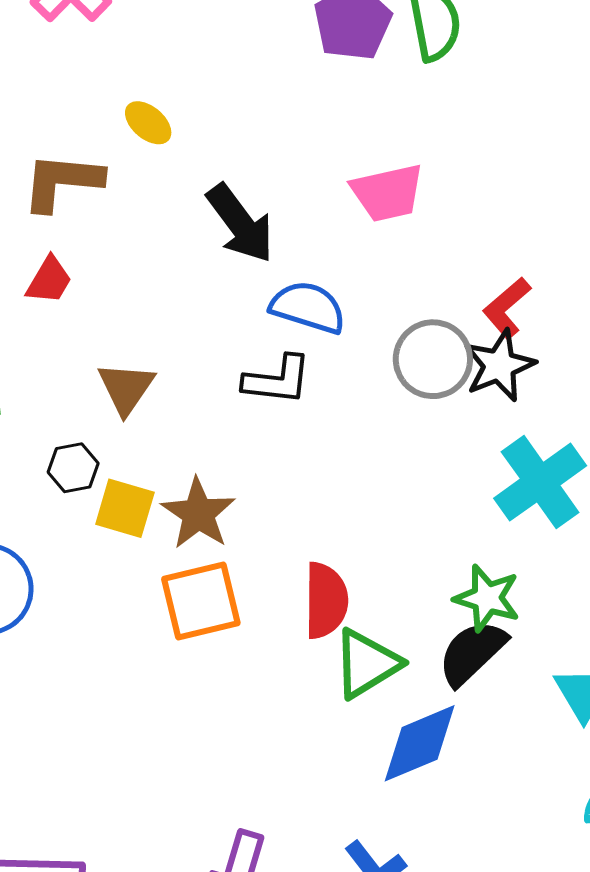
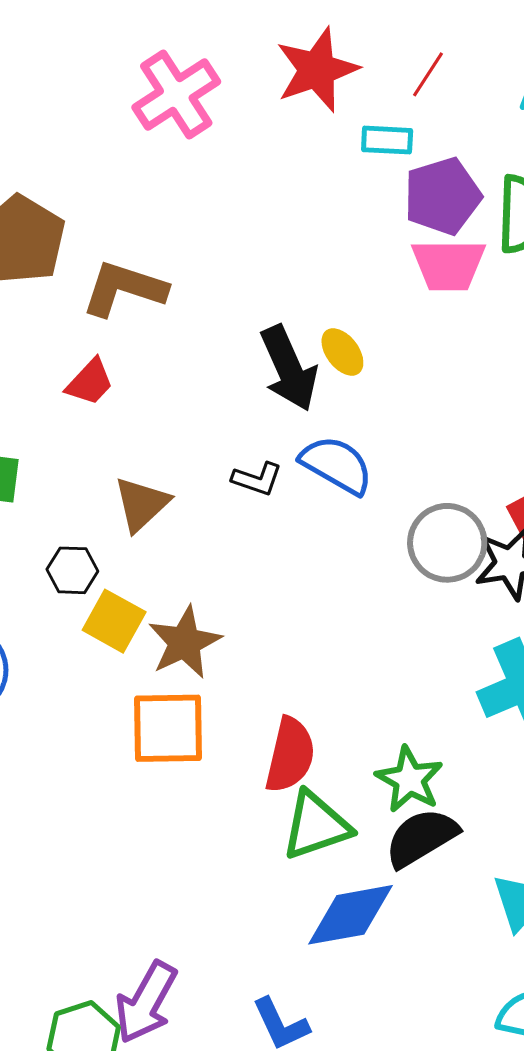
yellow ellipse: (148, 123) -> (342, 352), moved
pink trapezoid: (387, 193) -> (448, 265), moved
black L-shape: (277, 380) -> (257, 479), moved, size x0.7
green star: (487, 598) -> (409, 779), moved

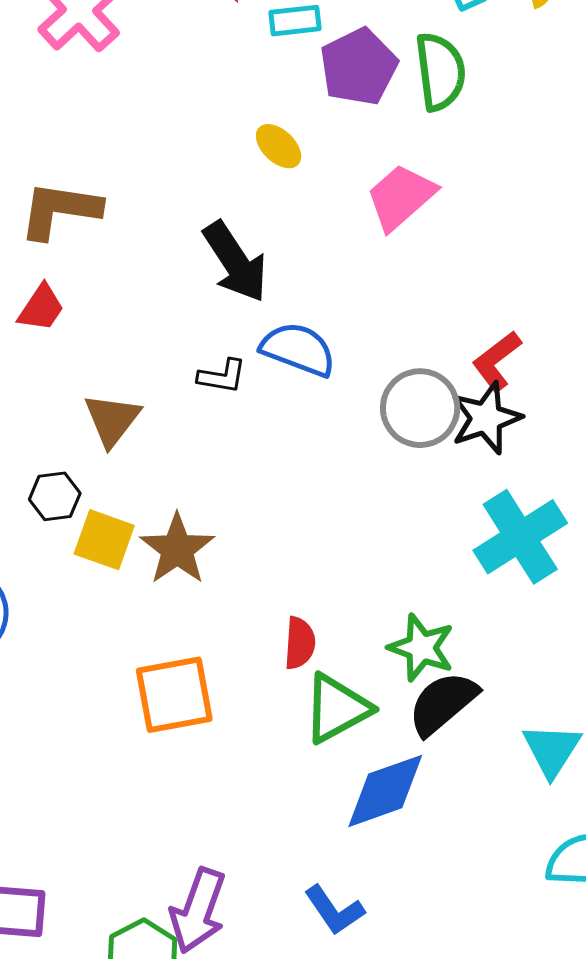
pink trapezoid: (448, 265) -> (401, 197), moved, turned 148
yellow ellipse: (342, 352) -> (279, 146), moved
orange square: (168, 728) -> (174, 695), moved
red semicircle: (290, 755) -> (300, 643), size x0.7

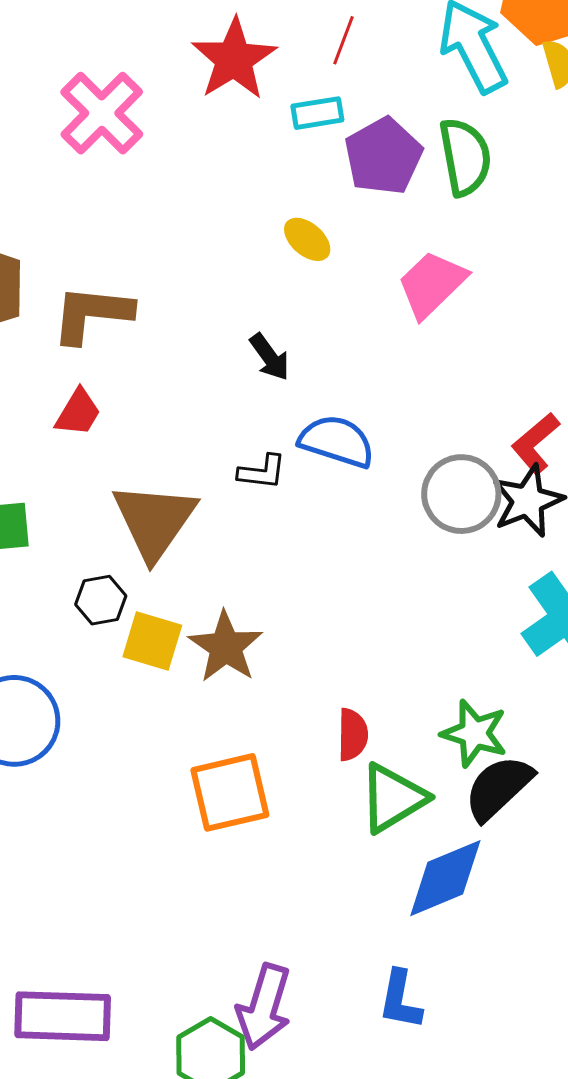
black arrow: (235, 262) -> (270, 357), size x0.6
brown triangle: (112, 420) -> (154, 521), size x1.5
blue L-shape: (334, 910) -> (400, 1000), turned 48

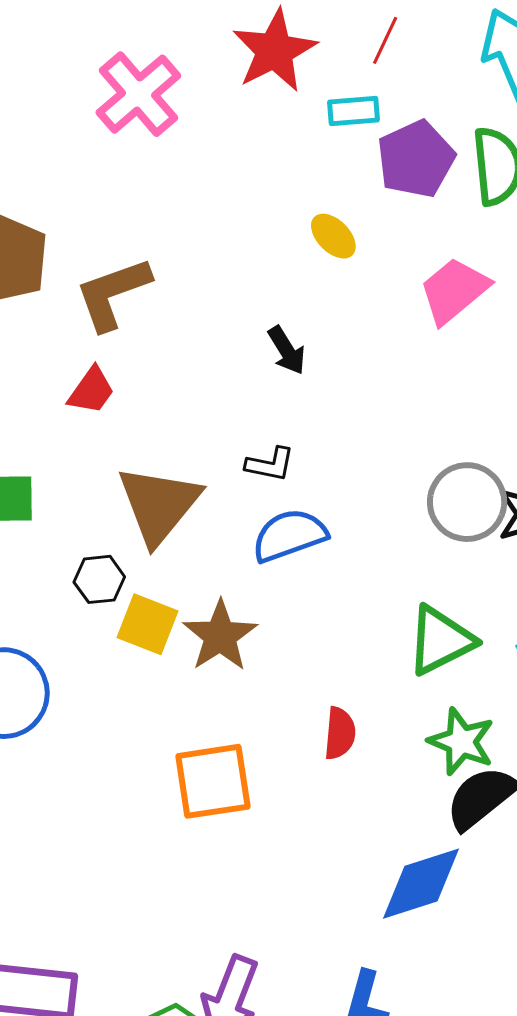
brown L-shape: (92, 314) -> (113, 294), turned -30
blue semicircle: (337, 441) -> (289, 535), moved, turned -42
green triangle: (393, 798) -> (441, 640), moved

